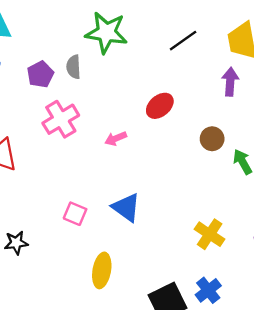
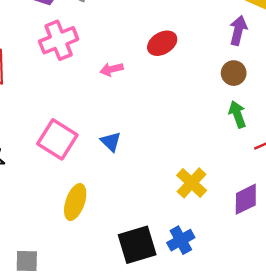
brown circle: (212, 139) -> (234, 73), moved
blue triangle: (126, 207) -> (111, 142), size x0.7
pink square: (75, 214) -> (57, 139), size x1.6

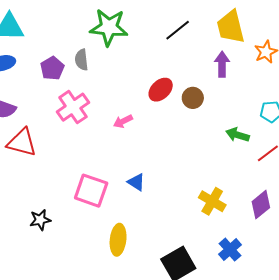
brown circle: (234, 73) -> (193, 98), moved
green arrow: (237, 114) -> (237, 135), turned -40
blue cross: (181, 240) -> (230, 250), moved

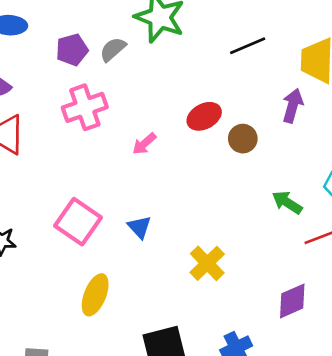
gray semicircle: (81, 60) -> (113, 49), turned 40
pink arrow: (123, 121) -> (144, 144), turned -30
yellow cross: (212, 201) -> (207, 263), moved

